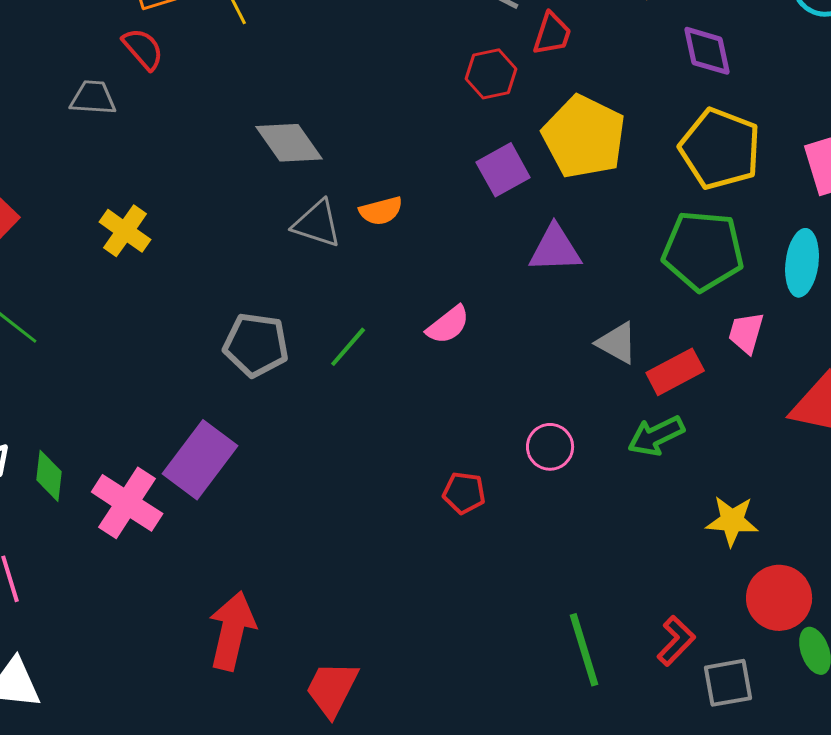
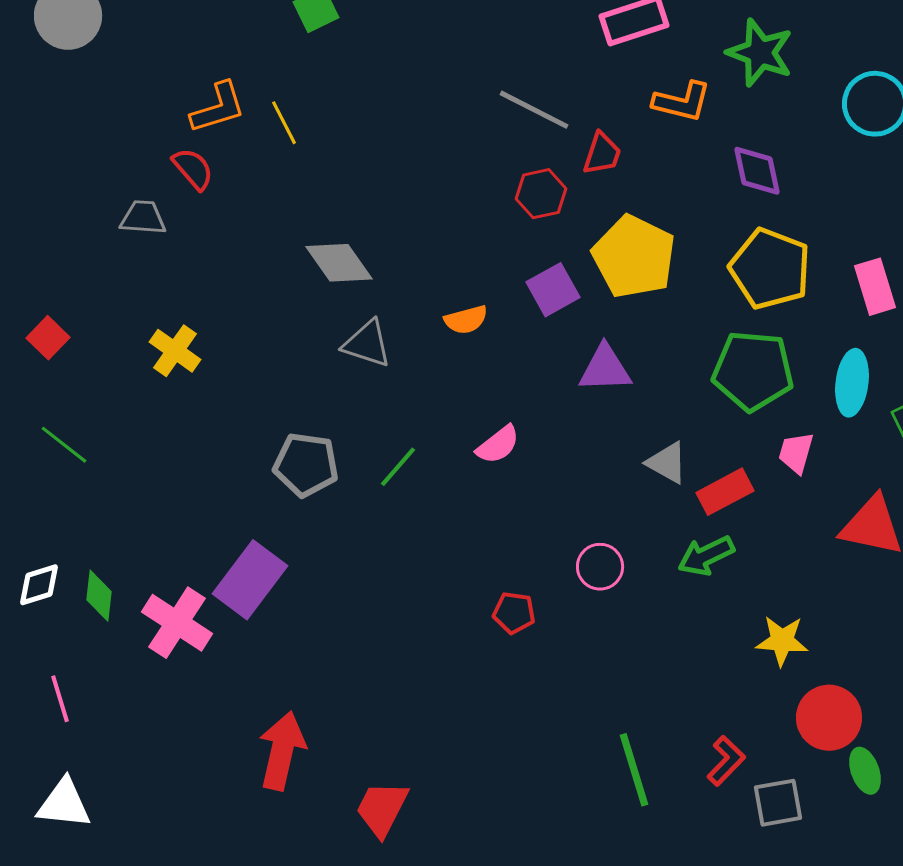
orange semicircle: (381, 211) -> (466, 320), moved

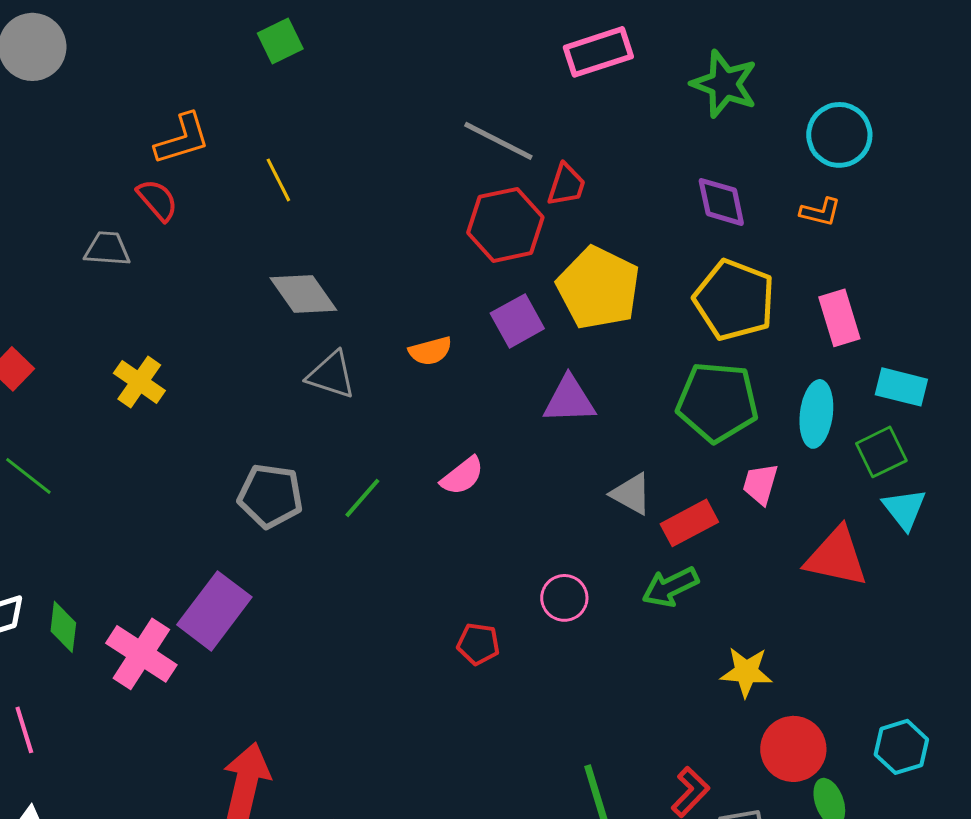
orange L-shape: (682, 102) -> (820, 212), moved, size x0.7
yellow line: (284, 123) -> (278, 180), moved
red hexagon: (541, 194) -> (505, 225), size x1.5

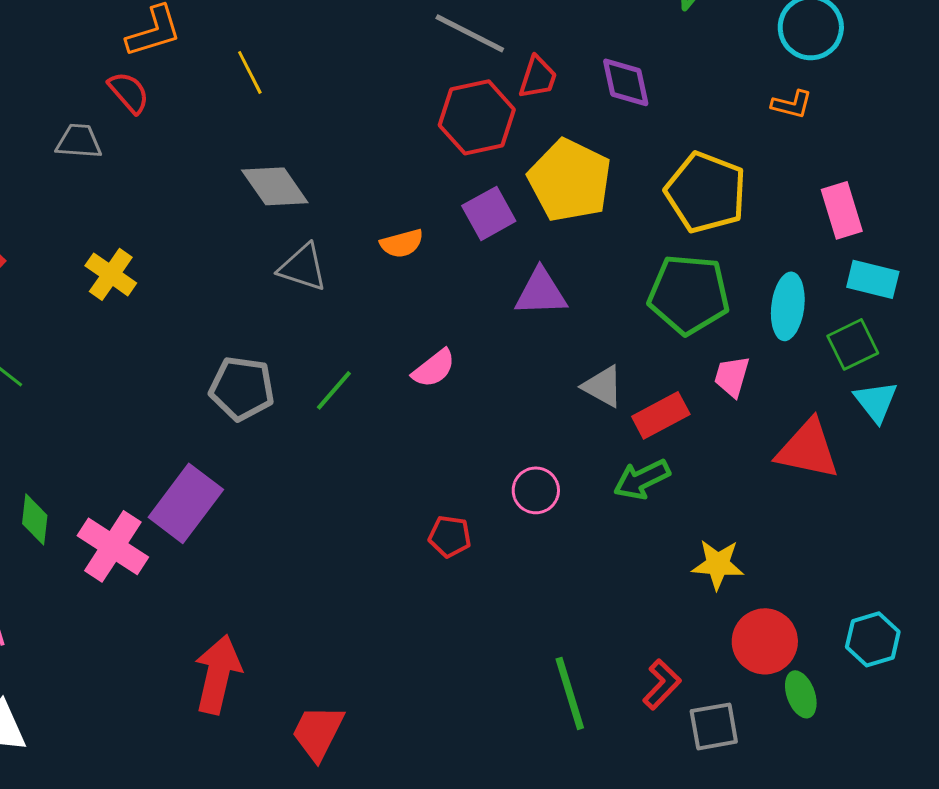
purple diamond: (721, 202) -> (626, 82), moved
pink rectangle: (839, 318) -> (842, 210), moved

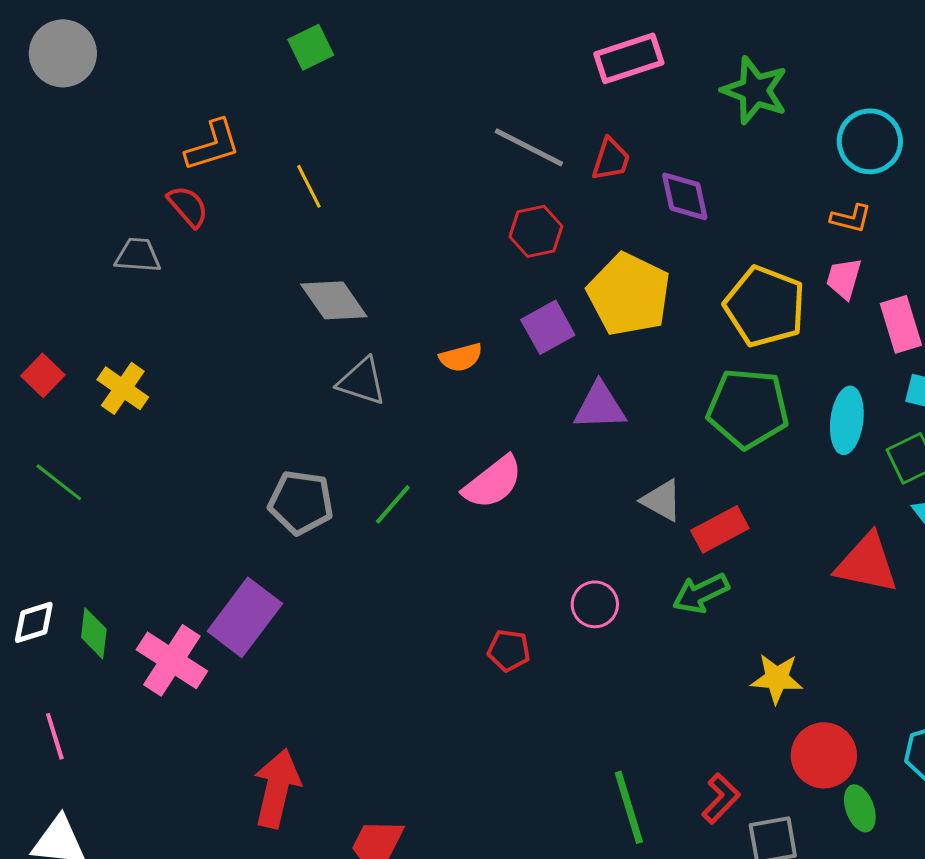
red trapezoid: (538, 77) -> (611, 159), moved
red hexagon: (477, 117) -> (536, 231), size x0.7
yellow cross: (111, 274) -> (123, 388), moved
pink semicircle: (434, 368) -> (493, 482), size x1.4
pink trapezoid: (732, 376) -> (844, 278), moved

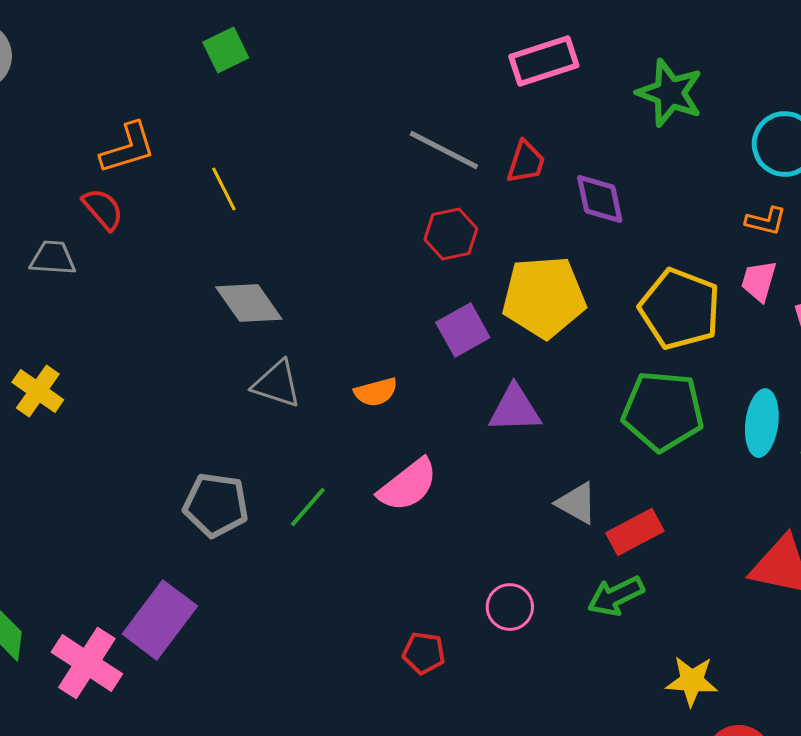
yellow pentagon: (629, 294) -> (544, 297), turned -30
orange semicircle: (461, 357) -> (376, 392), moved

